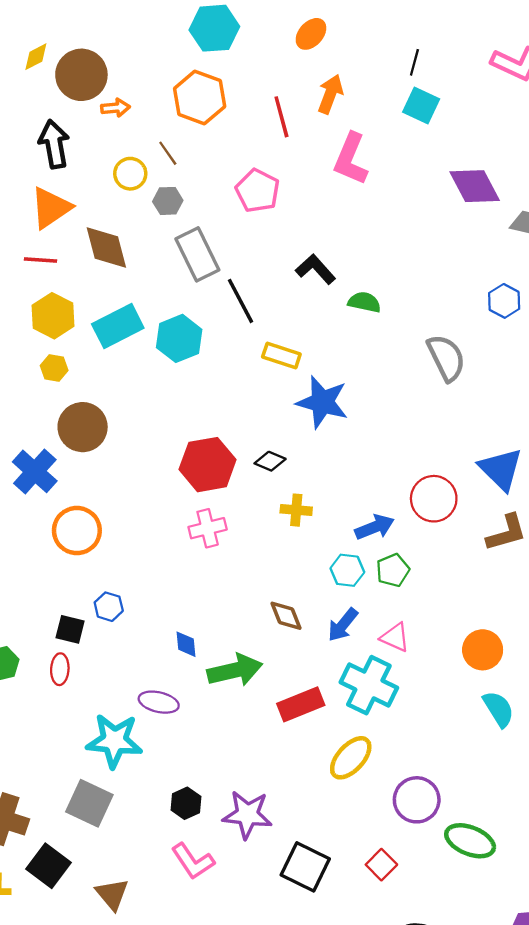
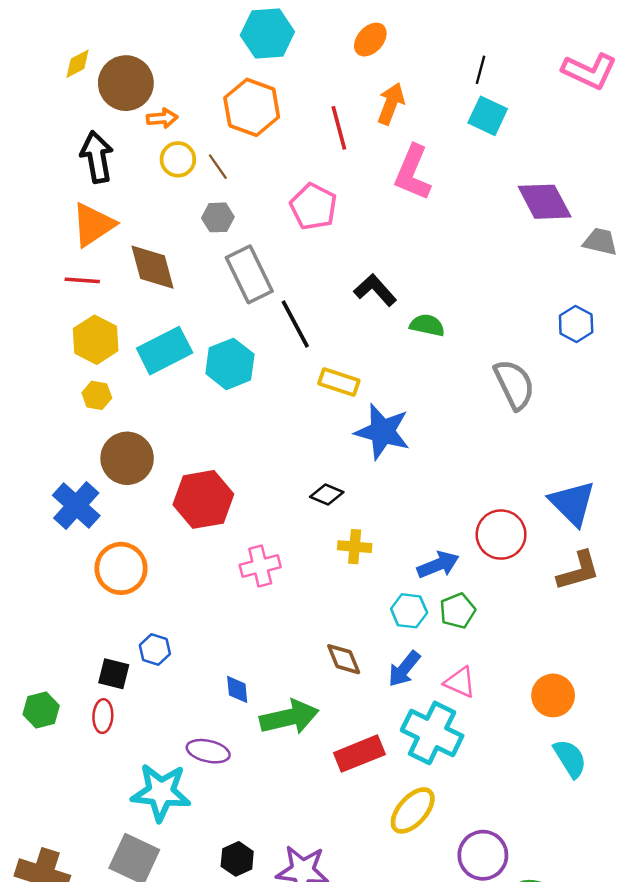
yellow circle: (130, 174) -> (178, 159), moved
red hexagon: (208, 465) -> (203, 499), moved

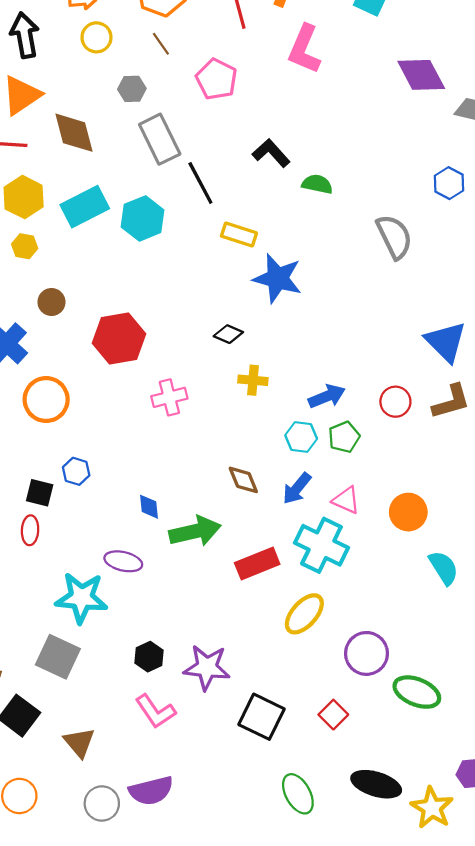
brown line: (218, 167) -> (161, 44), moved
brown circle: (127, 458) -> (51, 302), size x0.6
red circle: (501, 535) -> (395, 402), moved, size x0.7
orange circle: (553, 695) -> (408, 512), moved

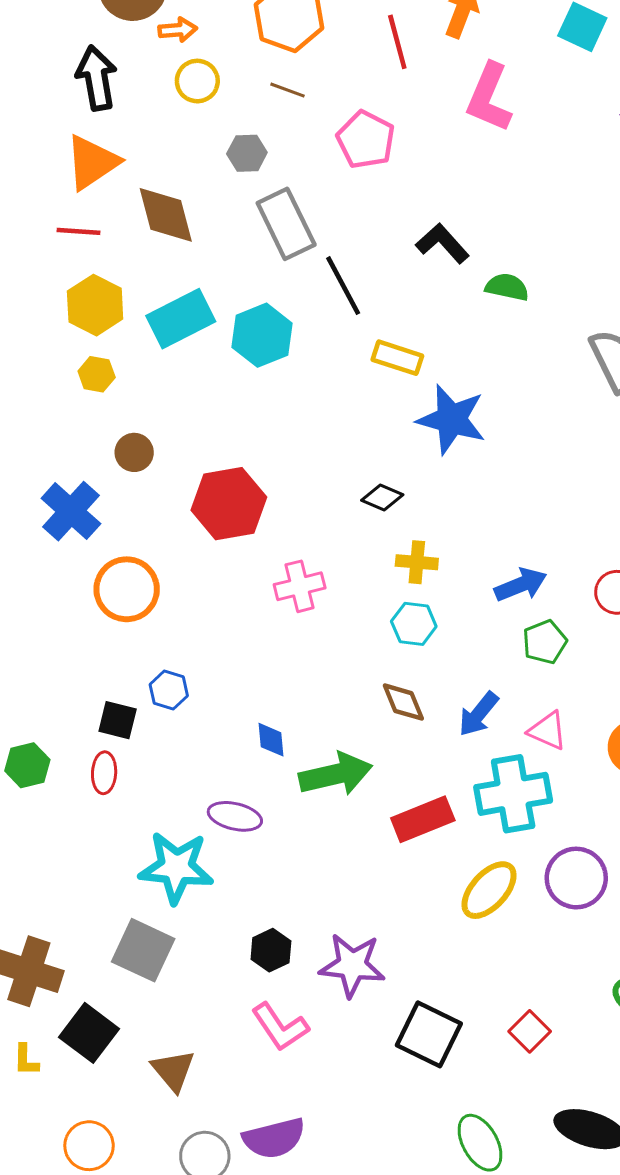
brown line: (161, 44) -> (288, 90), turned -35
cyan hexagon: (301, 437) -> (414, 624), moved
cyan cross: (321, 545) -> (513, 794), turned -36
purple circle: (366, 653) -> (576, 878), moved

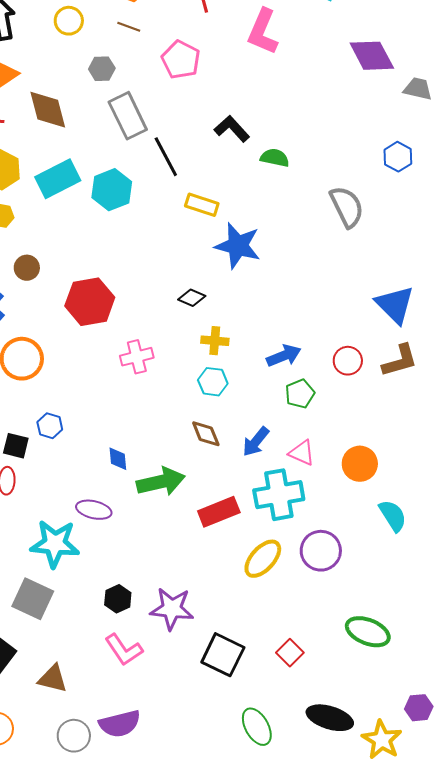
brown triangle: (173, 1071) -> (53, 679), turned -36

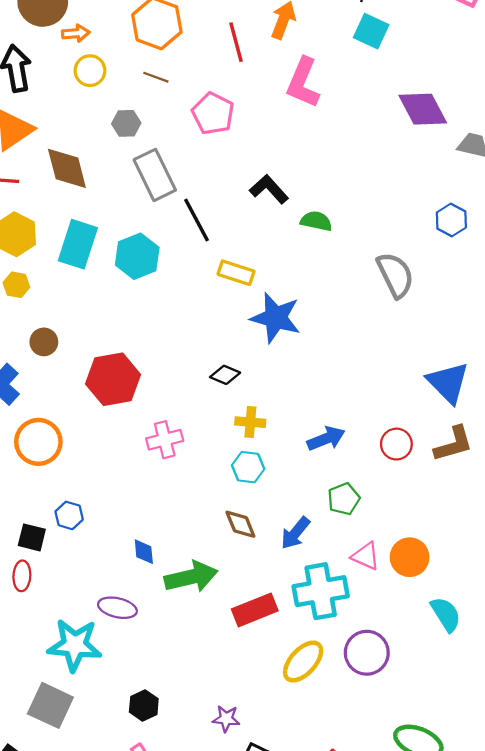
cyan rectangle: (58, 179) -> (78, 244), turned -45
green pentagon: (300, 394) -> (344, 499), moved
pink triangle: (302, 453) -> (366, 556), moved
purple star: (172, 609) -> (226, 719), moved, size x0.6

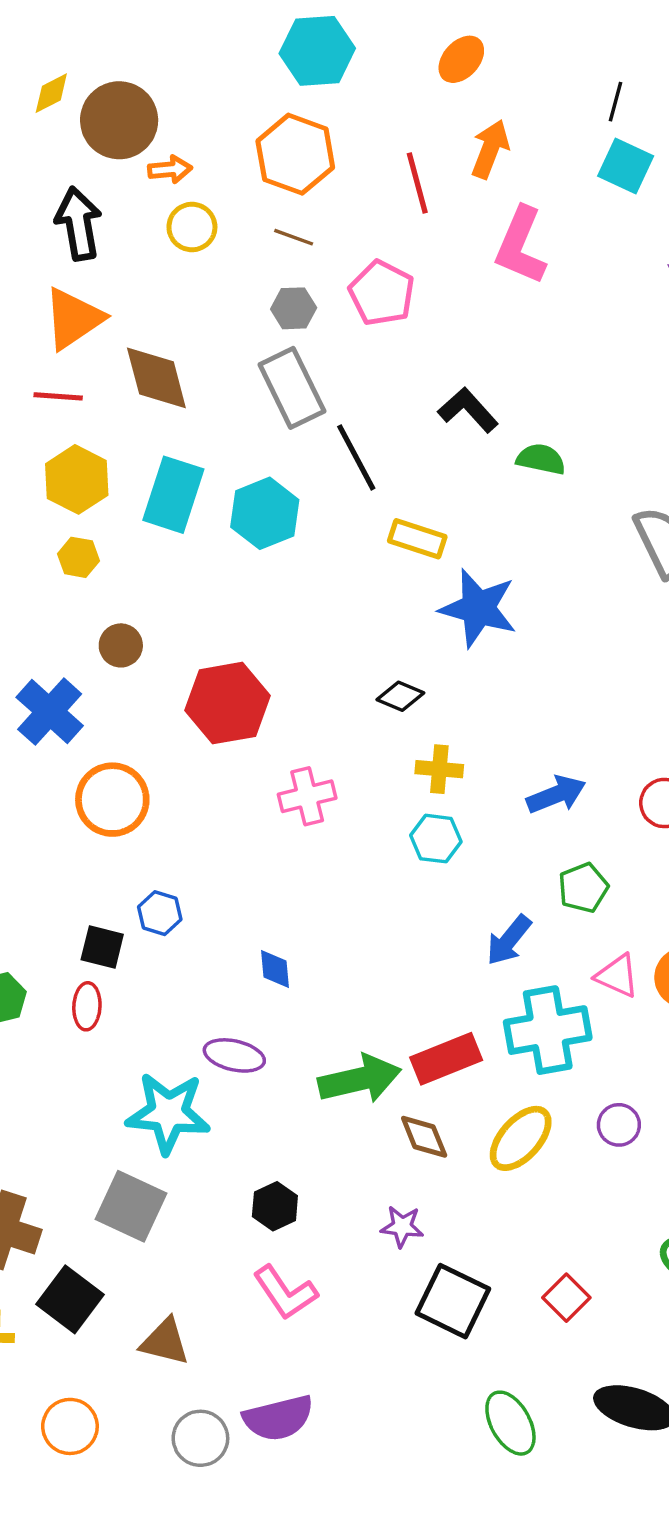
gray hexagon: (126, 123) -> (294, 308), moved
brown diamond: (240, 524) -> (424, 1137), moved
green arrow: (191, 577) -> (360, 1079), moved
purple circle: (367, 653) -> (619, 1125), size x0.6

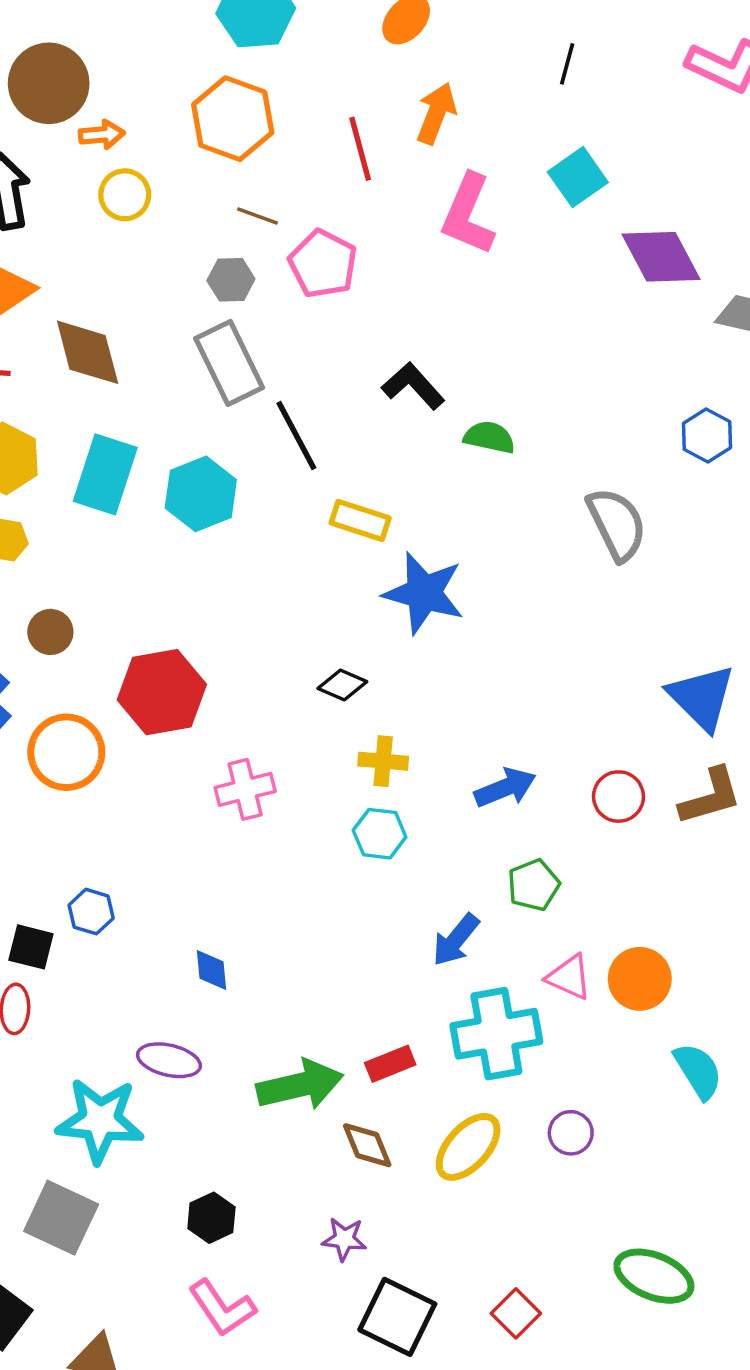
cyan square: (626, 166) -> (578, 177), moved, turned 30
brown line: (294, 237) -> (257, 216), moved
orange circle: (112, 800) -> (66, 752), moved
red rectangle: (446, 1059) -> (390, 1064), size x0.7

